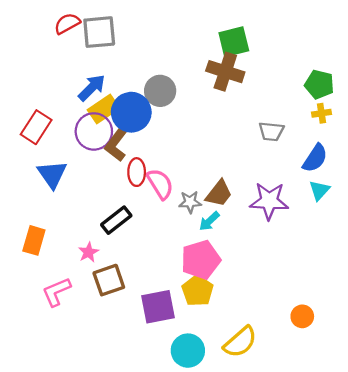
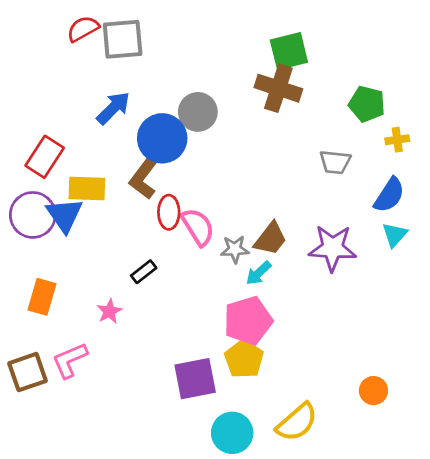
green pentagon: (319, 84) -> (367, 104), moved
yellow rectangle: (103, 109) -> (87, 189), moved, turned 36
purple circle: (94, 131) -> (33, 215), moved
black rectangle: (116, 220) -> (144, 272), size x0.7
brown square: (109, 280) -> (27, 372), moved

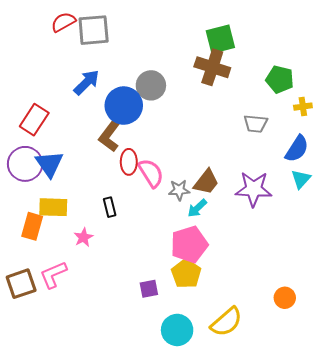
yellow rectangle: (87, 189) -> (53, 207), moved
black rectangle: (144, 272) -> (110, 207), turned -66
purple square: (195, 379) -> (149, 289), size x0.6

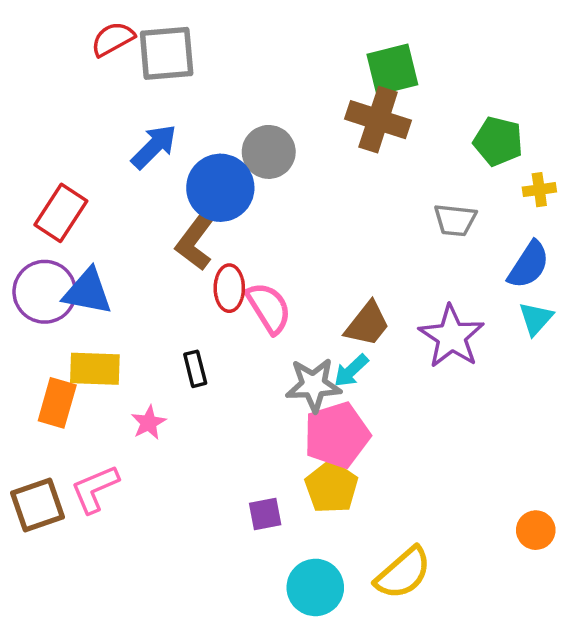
blue triangle: (49, 164) -> (88, 292), turned -44
purple star: (254, 189) -> (452, 337), turned 30
gray star: (179, 190) -> (314, 385), moved, size x1.4
orange circle: (285, 298) -> (536, 530), moved

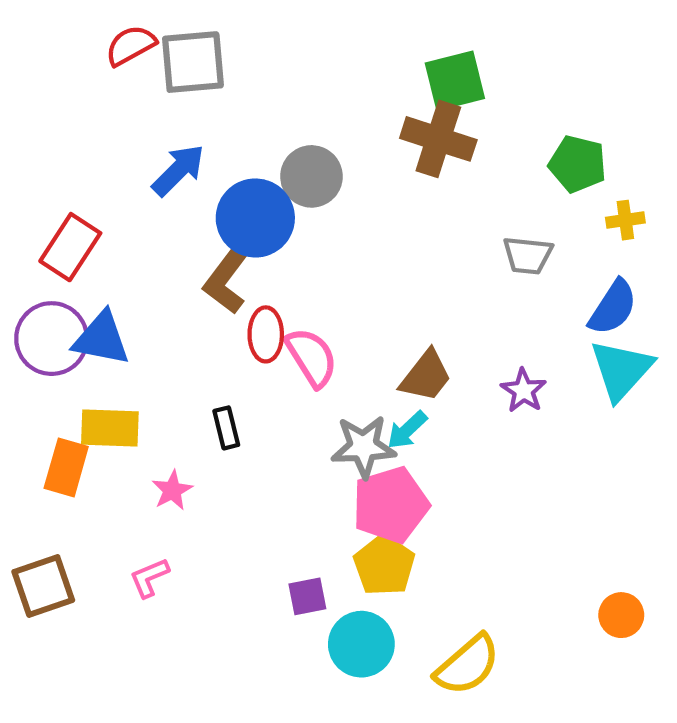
cyan triangle: (536, 319) -> (621, 370), size x1.6
purple star: (452, 337) -> (524, 391), size x0.6
pink L-shape: (95, 489) -> (149, 578), moved, size x0.7
cyan circle: (315, 587) -> (361, 644), moved

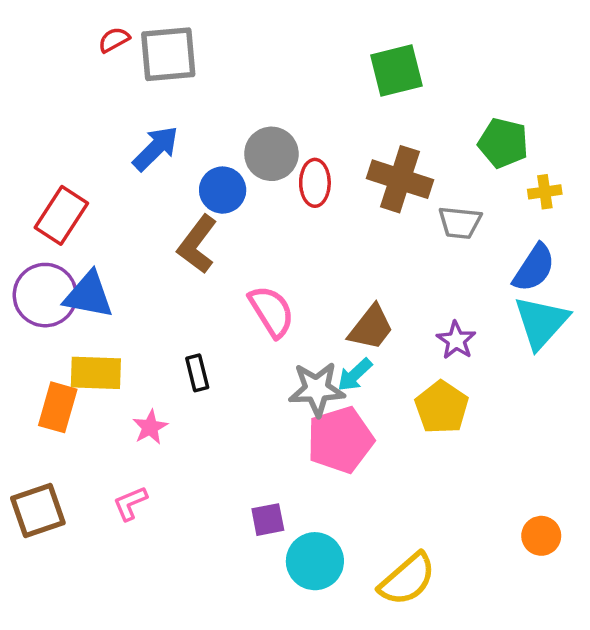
red semicircle: (131, 45) -> (114, 40), size x0.7
brown cross: (438, 139) -> (400, 179), moved
blue circle: (255, 218) -> (223, 190), size x0.7
red ellipse: (266, 334) -> (315, 183), moved
yellow pentagon: (384, 565) -> (442, 407), moved

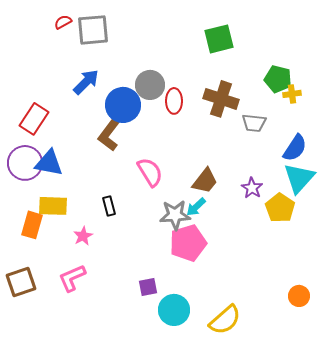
blue circle: (223, 190) -> (123, 105), size x1.4
yellow cross: (545, 192) -> (292, 94), moved
yellow pentagon: (442, 407) -> (280, 208), moved
pink L-shape: (130, 503) -> (72, 278), size x1.4

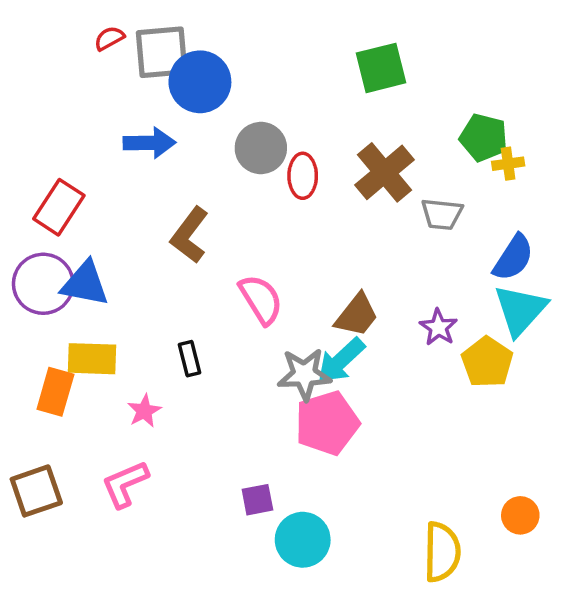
blue arrow: (86, 82) -> (149, 143), turned 44
brown cross: (221, 99) -> (384, 172), turned 32
blue circle: (123, 105) -> (200, 82), moved
cyan arrow: (196, 207) -> (341, 360), size x1.4
yellow semicircle: (225, 320) -> (442, 552), moved, turned -48

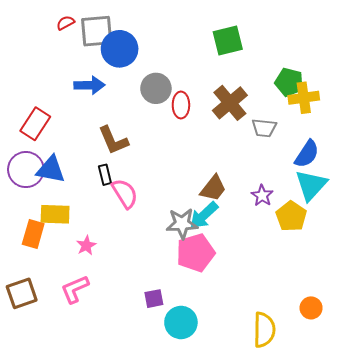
yellow cross: (508, 164) -> (304, 98), size x1.6
brown L-shape: (189, 235) -> (113, 140), turned -60
pink semicircle: (261, 299) -> (125, 193), moved
black rectangle: (189, 359) -> (105, 175), moved

